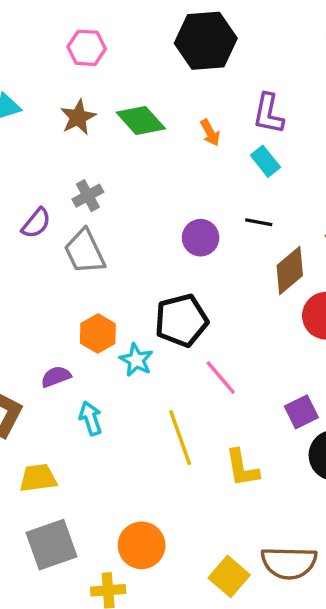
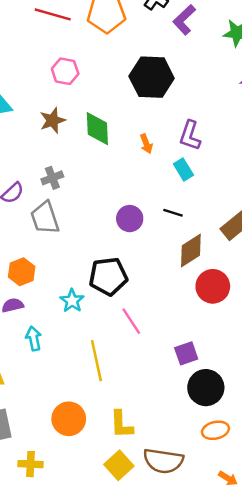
green diamond: (141, 121) -> (97, 129), turned 32
orange hexagon: (98, 334) -> (22, 272), moved
yellow L-shape: (242, 468) -> (122, 424), moved
orange circle: (142, 545) -> (69, 419), moved

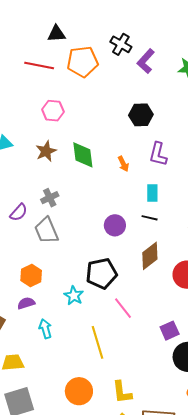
black hexagon: (152, 77) -> (141, 115), moved, size x0.7
cyan rectangle: (183, 169) -> (152, 193), moved, turned 36
brown diamond: (191, 250) -> (150, 256), moved

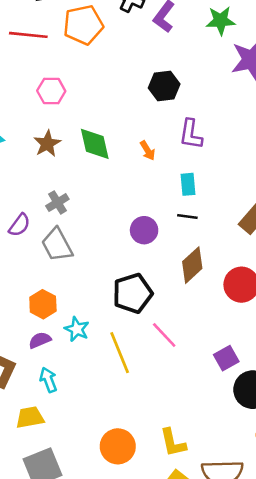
cyan star: (74, 296) -> (77, 329), moved
cyan arrow: (45, 329) -> (48, 380), moved
yellow line: (98, 342) -> (120, 353), moved

